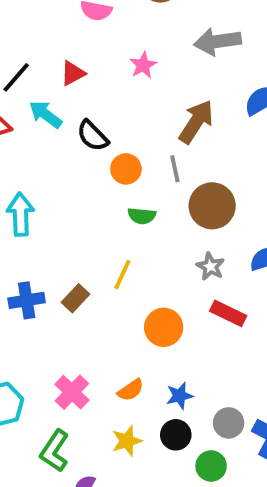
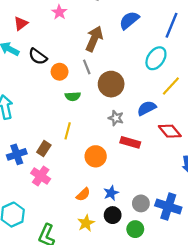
pink cross: (72, 392) -> (41, 176), moved

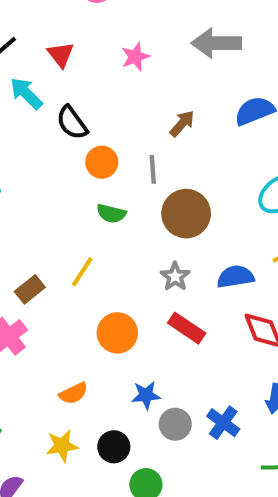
red triangle: (21, 23) -> (61, 55), turned -48
brown arrow: (94, 39) -> (182, 124), size x0.6
blue star: (111, 193) -> (146, 395), moved
gray circle: (141, 203) -> (175, 424), moved
blue cross: (168, 206) -> (223, 423), moved, size x0.7

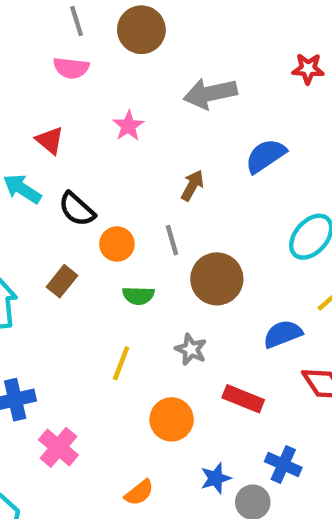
gray star: (175, 277) -> (191, 349), moved
brown rectangle: (30, 289) -> (62, 281), moved
blue cross: (223, 423) -> (283, 465), moved

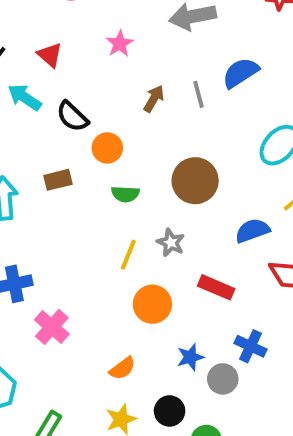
brown arrow: (192, 185) -> (154, 99), moved
gray line: (172, 240) -> (199, 94), moved
brown rectangle: (62, 281) -> (58, 180), turned 36
yellow line: (121, 363) -> (128, 255), moved

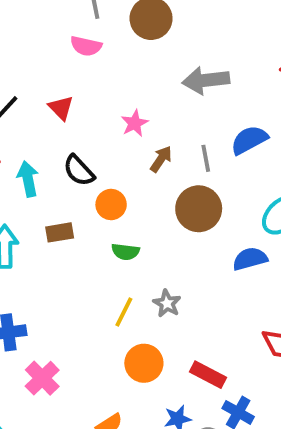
pink star: (120, 44) -> (135, 123), moved
cyan arrow: (25, 97) -> (28, 179), moved, turned 40
brown circle: (195, 181) -> (199, 209), moved
blue semicircle: (252, 231) -> (250, 259), moved
red rectangle: (216, 287) -> (208, 375), moved

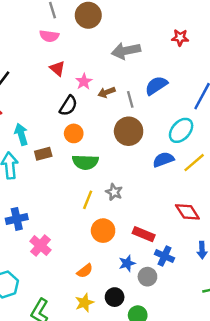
red triangle: (61, 108) -> (57, 69), moved
brown arrow: (161, 159) -> (107, 92), moved, turned -140
black semicircle: (79, 171) -> (68, 106), moved, turned -100
cyan arrow: (28, 179) -> (21, 134), moved
green semicircle: (125, 252) -> (85, 162), size x1.5

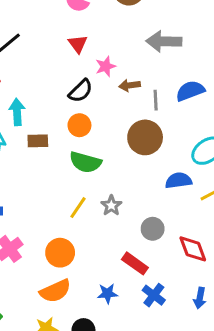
orange circle: (103, 231) -> (60, 253), moved
orange semicircle: (85, 271) -> (55, 291), size x1.5
gray circle: (147, 277) -> (153, 229), moved

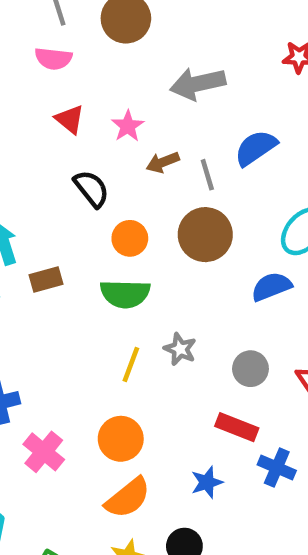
pink star: (106, 66) -> (128, 126), moved
black semicircle: (81, 91) -> (91, 189), turned -70
orange circle: (79, 125) -> (130, 238), moved

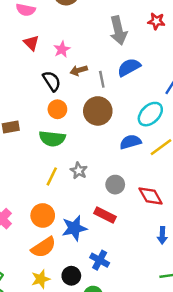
gray arrow: (198, 84) -> (118, 30), moved, turned -96
black semicircle: (91, 189) -> (52, 81), moved
blue cross: (277, 468) -> (100, 260), moved
blue star: (207, 482) -> (74, 228), moved, size x1.5

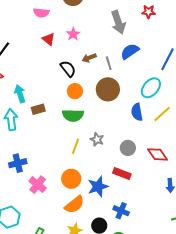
pink star: (62, 49) -> (73, 34), moved
blue semicircle: (130, 142) -> (137, 112), turned -78

